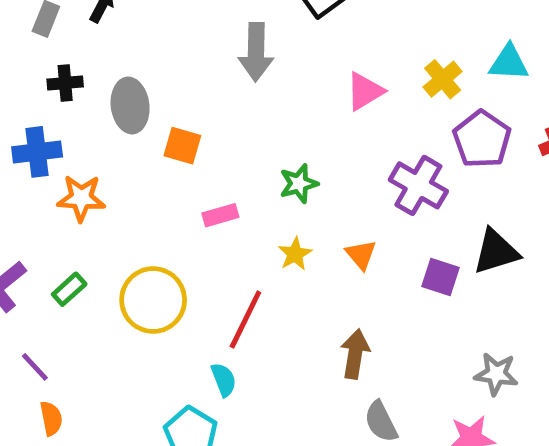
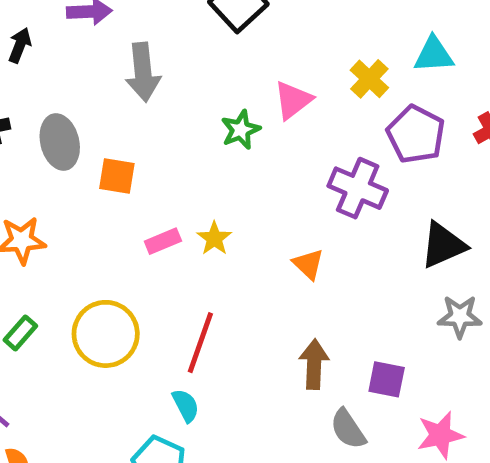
gray arrow: (256, 52) -> (143, 72), moved
green star: (299, 184) -> (241, 130), moved
yellow star: (295, 254) -> (214, 238), moved
purple square: (441, 277) -> (387, 379), moved
gray star: (496, 374) -> (460, 316), moved

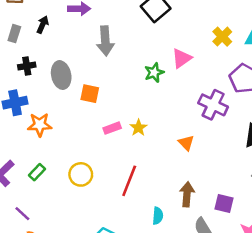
yellow cross: (369, 79) -> (222, 37), moved
yellow circle: (106, 334) -> (81, 174), size x0.7
cyan semicircle: (186, 405) -> (158, 216), moved, turned 30

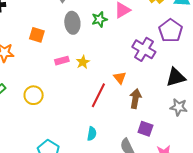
gray ellipse: (61, 75) -> (72, 23), moved
orange square: (90, 94) -> (37, 35), moved
red line: (129, 181) -> (98, 95), moved
brown arrow: (187, 194) -> (135, 99), moved

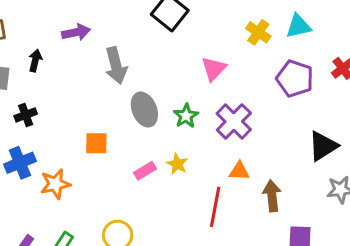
green star: (99, 19) -> (186, 116), moved
purple cross: (144, 49) -> (234, 122), moved, turned 30
orange triangle: (120, 78) -> (239, 171), turned -32

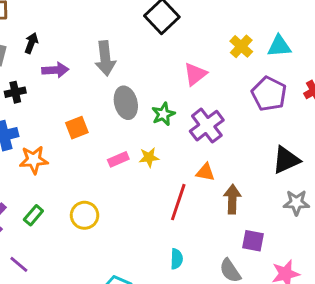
purple arrow: (76, 32) -> (55, 70), moved
orange square: (96, 143) -> (77, 128), turned -30
yellow star: (177, 164) -> (149, 157), turned 30

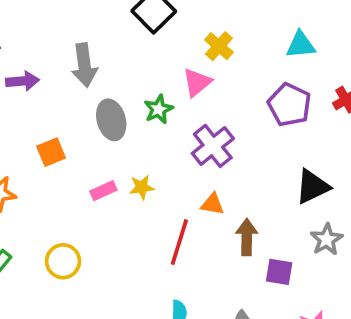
yellow cross: (241, 46) -> (219, 46), moved
green star: (163, 114) -> (159, 109), moved
gray star: (296, 203) -> (327, 239), turned -30
purple square: (253, 241) -> (279, 272), moved

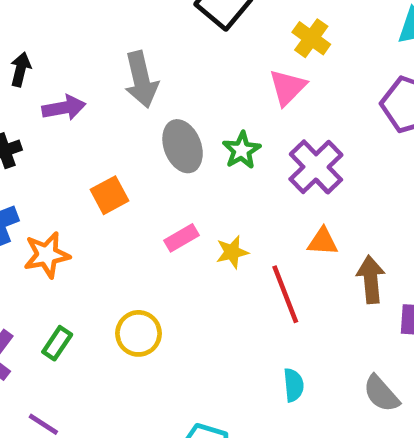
green star: (159, 109) -> (242, 150), moved
yellow star: (142, 187) -> (232, 252), moved
red line: (179, 242) -> (285, 294), turned -33

